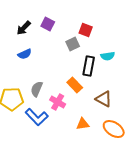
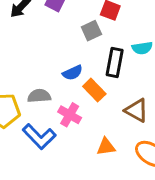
blue semicircle: (25, 54) -> (73, 73), moved
gray semicircle: (37, 89) -> (39, 96), turned 63

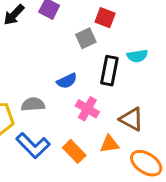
orange rectangle: (94, 90) -> (74, 151), moved
pink cross: (70, 115) -> (87, 109), moved
orange triangle: (106, 147) -> (109, 144), moved

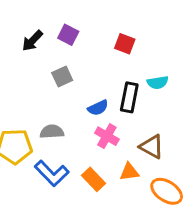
gray square: (86, 38) -> (62, 76), moved
blue semicircle: (67, 81) -> (98, 108), moved

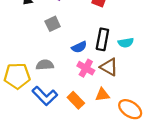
cyan semicircle: (158, 82) -> (126, 43), moved
brown triangle: (152, 147) -> (109, 67), moved

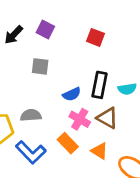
gray square: (53, 24) -> (40, 66), turned 32
orange triangle: (102, 95) -> (99, 151), turned 40
orange rectangle: (76, 100) -> (68, 143), moved

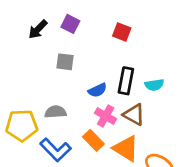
orange triangle: (99, 151) -> (126, 148), size x1.5

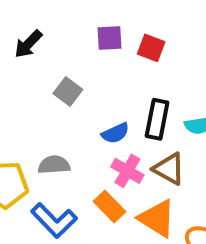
purple square: (70, 24) -> (110, 38), moved, turned -30
gray square: (65, 62) -> (68, 92), turned 30

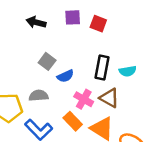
black arrow: (28, 44) -> (36, 22), moved, turned 60
gray square: (68, 92) -> (47, 61), moved
blue semicircle: (115, 133) -> (65, 76), moved

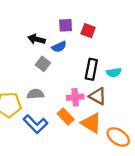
black arrow: (36, 22) -> (37, 39), moved
blue semicircle: (65, 76) -> (59, 47), moved
pink cross: (84, 99) -> (75, 97), turned -35

